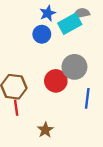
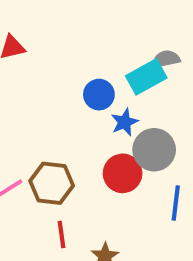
blue star: (48, 13) -> (125, 122), moved
red line: (16, 108) -> (62, 234), moved

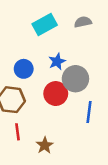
cyan rectangle: (146, 77) -> (45, 24), moved
blue circle: (99, 95) -> (24, 69), moved

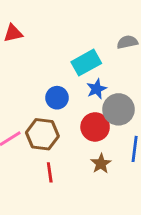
cyan rectangle: (45, 24) -> (86, 63), moved
brown star: (45, 145) -> (101, 164), moved

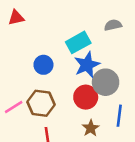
blue star: (97, 89) -> (87, 65), size x1.5
blue circle: (57, 98) -> (43, 65), moved

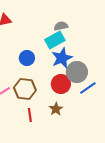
gray semicircle: (113, 25) -> (61, 26), moved
blue line: (119, 116) -> (88, 88), moved, turned 48
brown star: (91, 128) -> (56, 109), moved

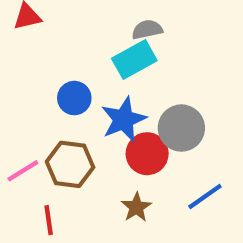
blue star: (62, 58) -> (124, 119), moved
blue line: (88, 88) -> (205, 197), moved
red line: (30, 115) -> (49, 220), moved

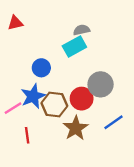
blue star: (124, 119) -> (33, 96), moved
brown hexagon: (70, 164) -> (54, 104), moved
brown star: (136, 207) -> (76, 128), size x1.5

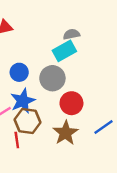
blue circle: (41, 68) -> (19, 72), moved
gray circle: (101, 84) -> (52, 78), moved
brown hexagon: (54, 104) -> (27, 121), moved

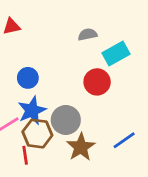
cyan rectangle: (64, 51) -> (116, 53), moved
gray circle: (52, 78) -> (66, 120), moved
red circle: (71, 103) -> (97, 82), moved

